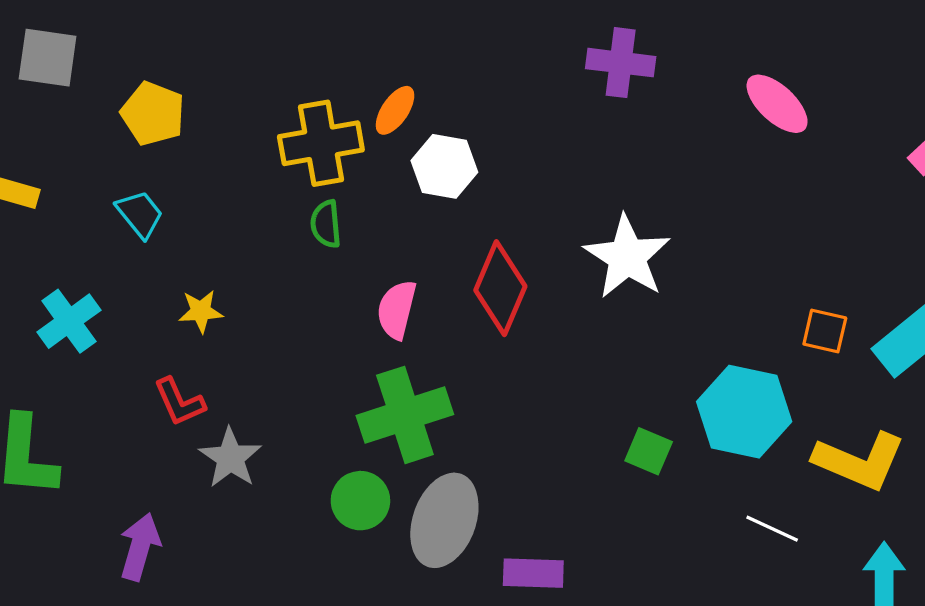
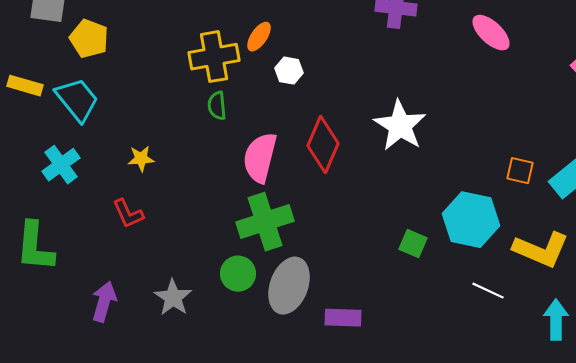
yellow pentagon: (153, 114) -> (89, 39), moved
white hexagon: (444, 166) -> (289, 71), size x0.7
cyan trapezoid: (140, 214) -> (77, 100), moved, size x1.5
pink semicircle: (397, 310) -> (260, 158), size x1.4
gray star: (230, 458) -> (173, 298), moved

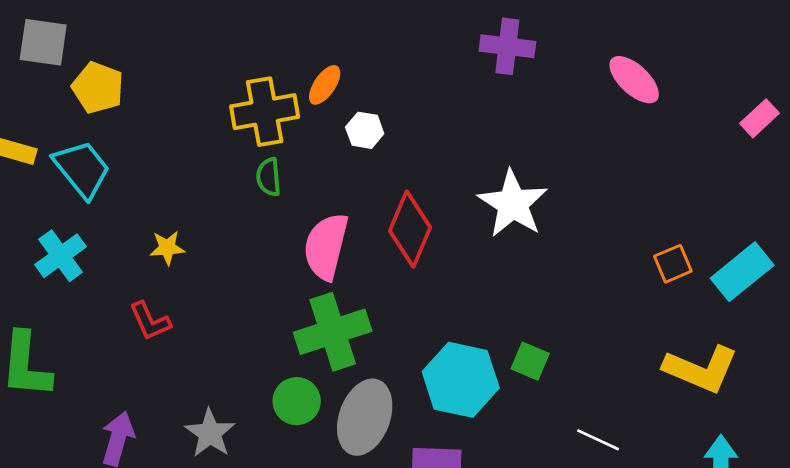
orange square: (520, 171) -> (673, 264), turned -36
cyan hexagon: (471, 220) -> (461, 380), moved
white line: (488, 291) -> (598, 440), moved

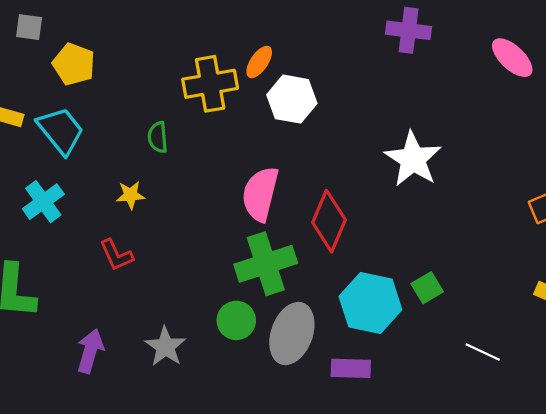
gray square: (43, 42) -> (29, 27), size x0.7
white hexagon: (365, 130) -> (292, 99), size x1.6
green semicircle: (269, 177) -> (158, 137), moved
red diamond: (410, 229) -> (329, 221), moved
green square: (530, 361) -> (427, 288), turned 36

